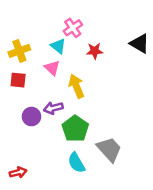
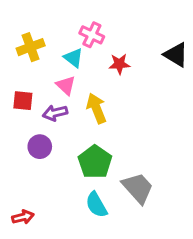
pink cross: (73, 28) -> (92, 35), turned -30
yellow cross: (19, 51) -> (31, 47), moved
purple arrow: (53, 108) -> (55, 113), moved

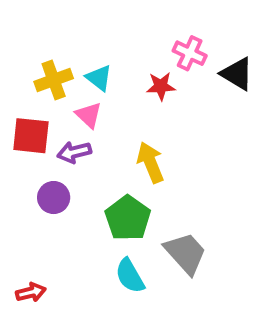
pink cross: (92, 35) -> (190, 53), moved
yellow cross: (31, 47) -> (54, 80), moved
red square: (23, 101) -> (31, 136), size x1.4
yellow arrow: (96, 108) -> (150, 162), moved

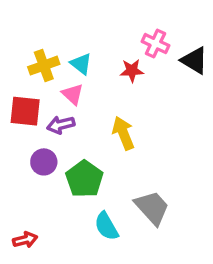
green pentagon: (128, 218) -> (84, 179), moved

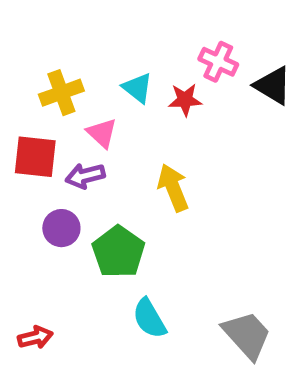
cyan triangle: (81, 64) -> (137, 88), moved
gray trapezoid: (152, 208) -> (247, 335), moved

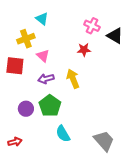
cyan triangle: (137, 88) -> (42, 19), moved
red star: (185, 100) -> (84, 50), moved
purple arrow: (85, 176) -> (46, 79), moved
purple circle: (61, 228) -> (26, 109), moved

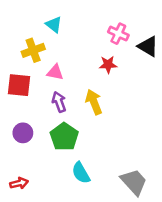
pink triangle: (43, 56) -> (55, 72), turned -32
purple arrow: (46, 79) -> (59, 102), turned 84
purple circle: (26, 109) -> (23, 133), moved

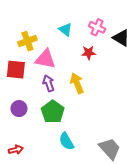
cyan triangle: (54, 25) -> (65, 29), moved
pink triangle: (55, 72) -> (45, 59), size x1.5

